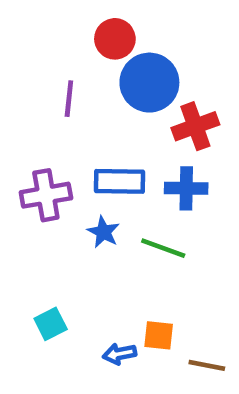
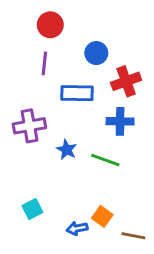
red circle: (115, 39) -> (50, 25), moved
blue circle: (149, 83) -> (96, 53), size x0.6
blue rectangle: (120, 181) -> (77, 93), moved
orange square: (159, 335) -> (102, 216), turned 30

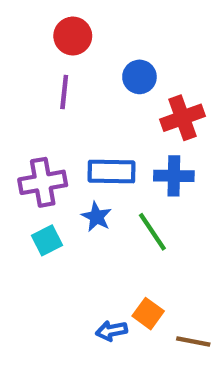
blue rectangle: (77, 93) -> (112, 172), moved
green line: (105, 160) -> (152, 232), turned 36
cyan square: (32, 209) -> (47, 240), moved

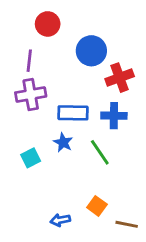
blue circle: (139, 77) -> (91, 51), size x1.4
purple line: (64, 92) -> (29, 61), moved
purple cross: (43, 182) -> (31, 94), moved
blue arrow: (112, 331) -> (60, 220), moved

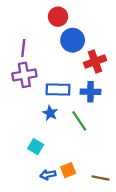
red circle: (48, 24) -> (58, 17), moved
cyan square: (31, 158) -> (36, 147), moved, turned -32
orange square: (97, 206) -> (68, 170), moved, turned 32

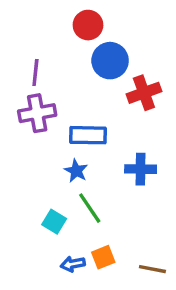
blue cross: (91, 92) -> (141, 169), moved
green line: (79, 121) -> (90, 208), moved

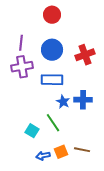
blue circle: (110, 61) -> (52, 50), moved
blue star: (76, 171) -> (63, 102), moved
brown line: (152, 269) -> (82, 150), moved

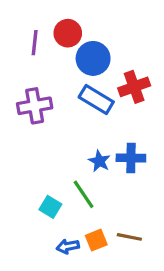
red circle: (52, 15) -> (68, 33), moved
purple line: (21, 43) -> (35, 43), moved
blue circle: (52, 50) -> (93, 58), moved
blue rectangle: (52, 80) -> (96, 100), moved, turned 30

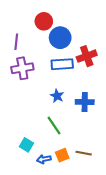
purple line: (35, 43) -> (16, 42), moved
blue rectangle: (96, 100) -> (62, 64), turned -35
blue star: (99, 161) -> (57, 96), moved
cyan square: (50, 207) -> (26, 145), moved

